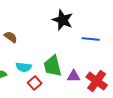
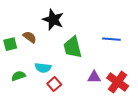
black star: (63, 20) -> (53, 20), moved
green trapezoid: (53, 66) -> (73, 47), moved

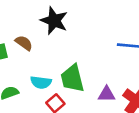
green trapezoid: (73, 47) -> (72, 78), moved

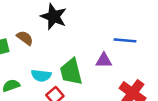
purple triangle: (107, 94) -> (104, 60), moved

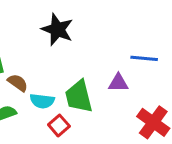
brown semicircle: (25, 38) -> (18, 83), moved

